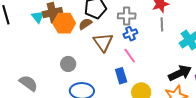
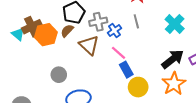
gray cross: (127, 16) -> (98, 22), moved
gray line: (162, 24) -> (136, 21), moved
blue rectangle: (121, 76) -> (126, 70), moved

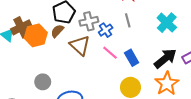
blue rectangle: (126, 70) -> (132, 58), moved
gray circle: (59, 75) -> (43, 82), moved

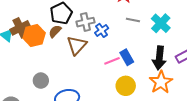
gray line: (128, 20) -> (133, 20), moved, turned -64
brown triangle: (80, 45) -> (77, 45), turned 30
pink line: (110, 53) -> (112, 61), moved, turned -63
black arrow: (165, 58) -> (159, 58), turned 135

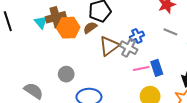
gray cross: (85, 22) -> (129, 48), moved, turned 30

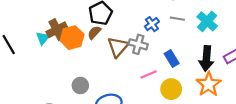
cyan triangle: (41, 22) -> (43, 38), turned 32
blue cross: (137, 36) -> (152, 24), moved
pink line: (141, 69) -> (149, 75), moved

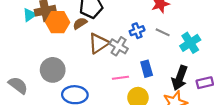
gray circle: (80, 85) -> (53, 70), size x1.5

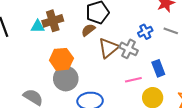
cyan triangle: (30, 15) -> (38, 26), turned 40
orange hexagon: (58, 22) -> (61, 59), moved

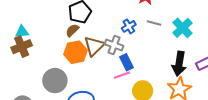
brown cross: (53, 21) -> (22, 47), moved
orange hexagon: (61, 59) -> (76, 52), moved
blue rectangle: (158, 68) -> (126, 62), moved

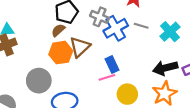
blue cross: (129, 26) -> (116, 28), size x1.6
gray cross: (114, 45) -> (100, 17), moved
black arrow: (179, 64) -> (165, 68), turned 65

